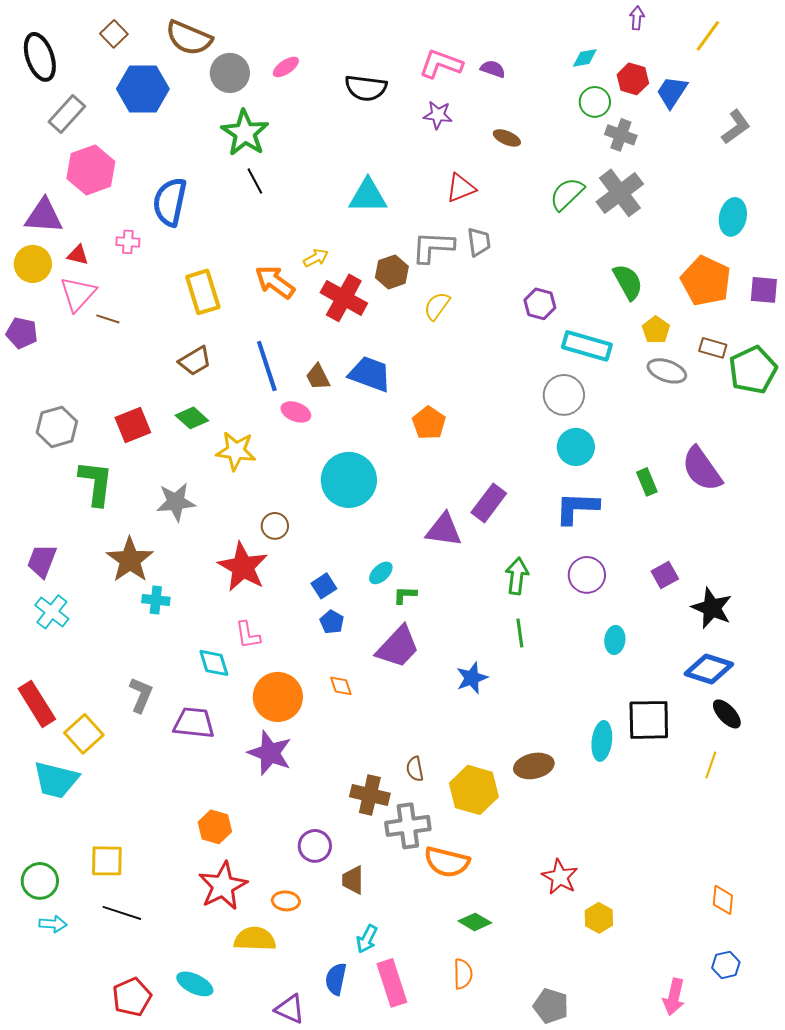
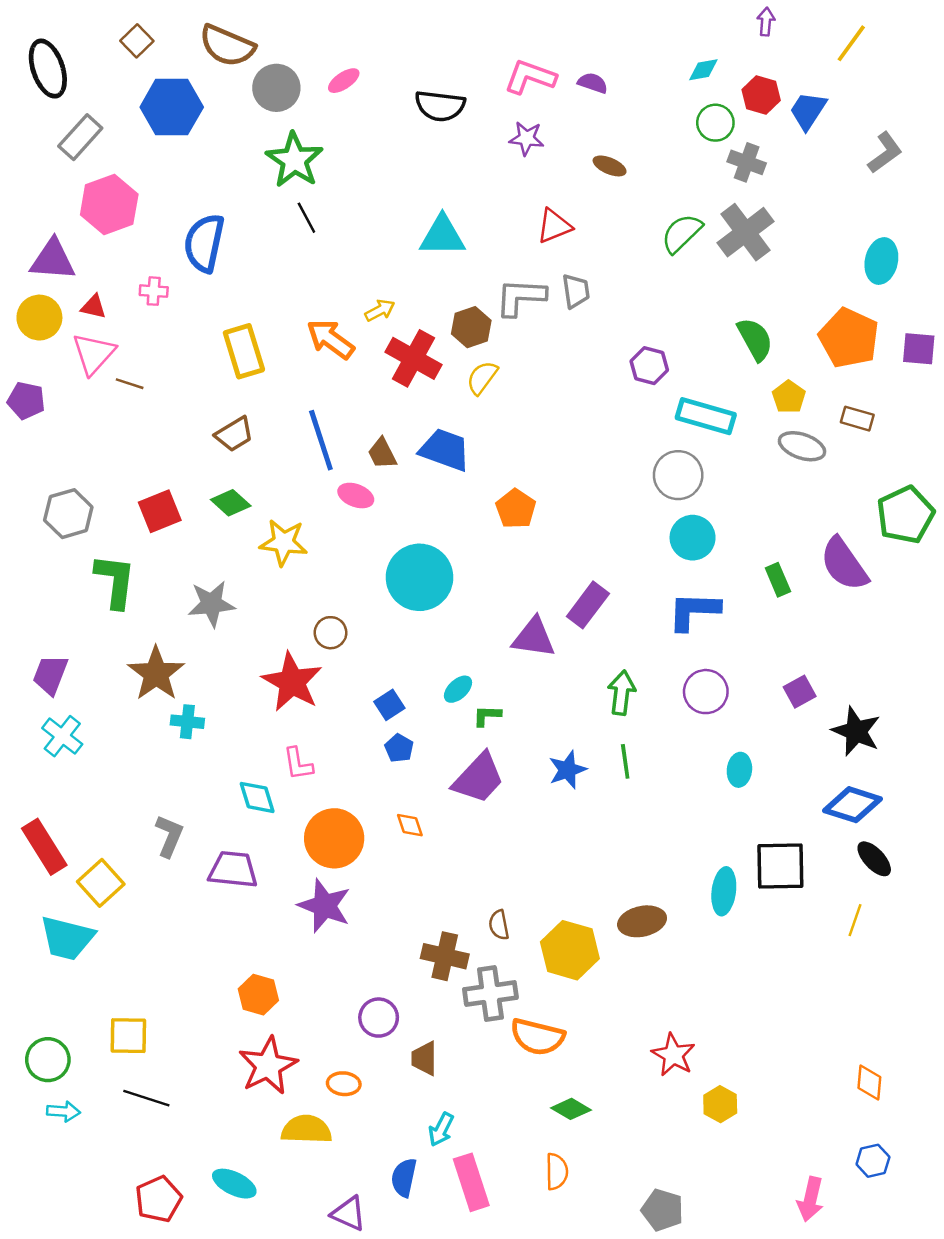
yellow semicircle: (437, 306) -> (482, 378), moved
green pentagon: (753, 370) -> (905, 515), moved
blue star: (472, 678) -> (567, 770), moved

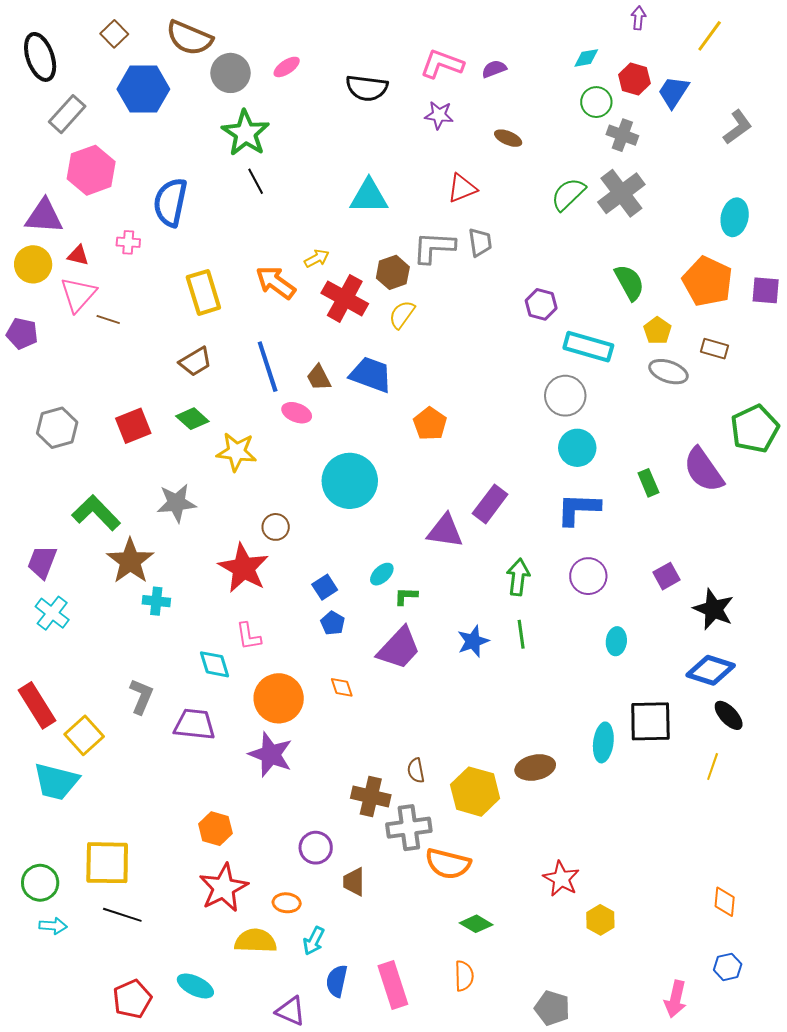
purple semicircle: (593, 83) -> (494, 69), turned -40
green L-shape: (115, 581) -> (96, 513), moved, turned -51
yellow square: (128, 1036) -> (107, 863), size x1.4
cyan arrow: (441, 1129) -> (314, 941), moved

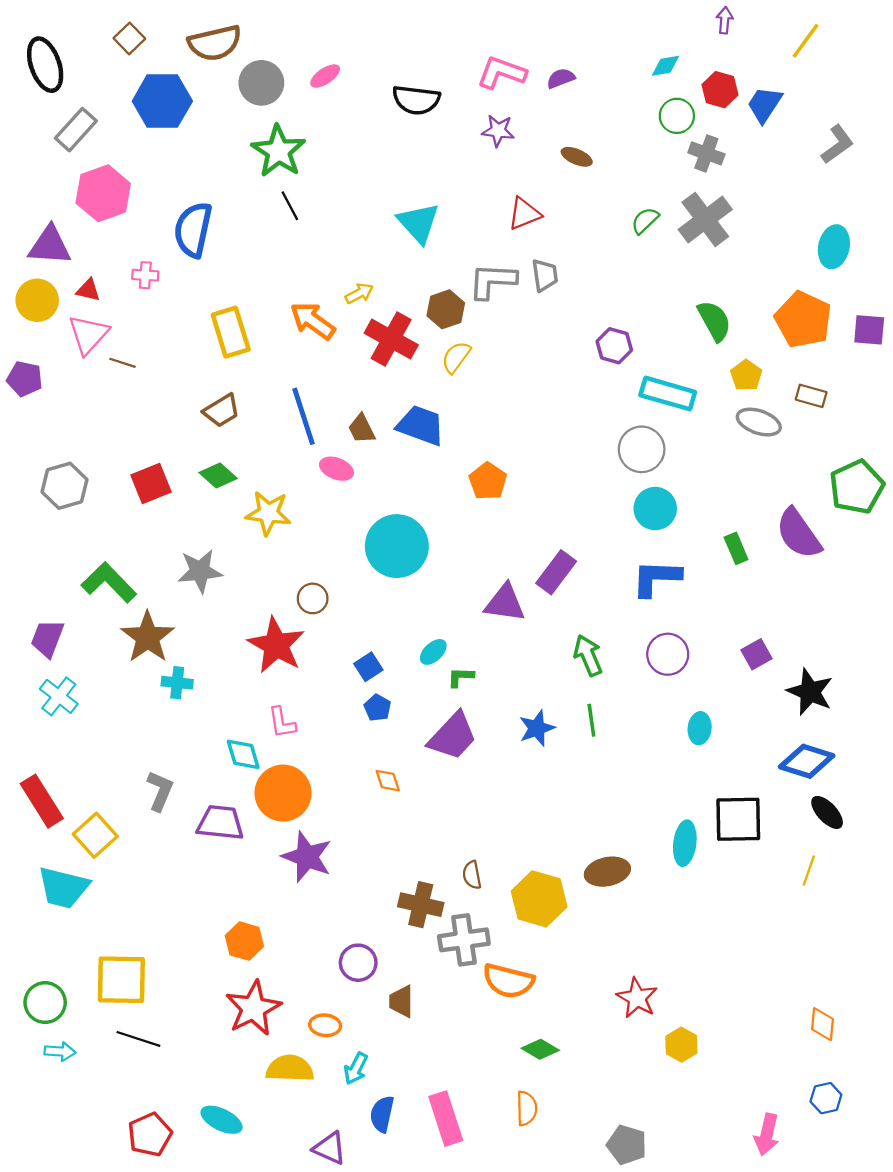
brown semicircle: (189, 38) -> (215, 43), turned -36
green semicircle: (568, 194) -> (645, 221), size x0.7
cyan triangle: (369, 196) -> (418, 223), turned 48
green arrow: (518, 577) -> (588, 655), turned -30
orange circle: (279, 698) -> (283, 793), moved

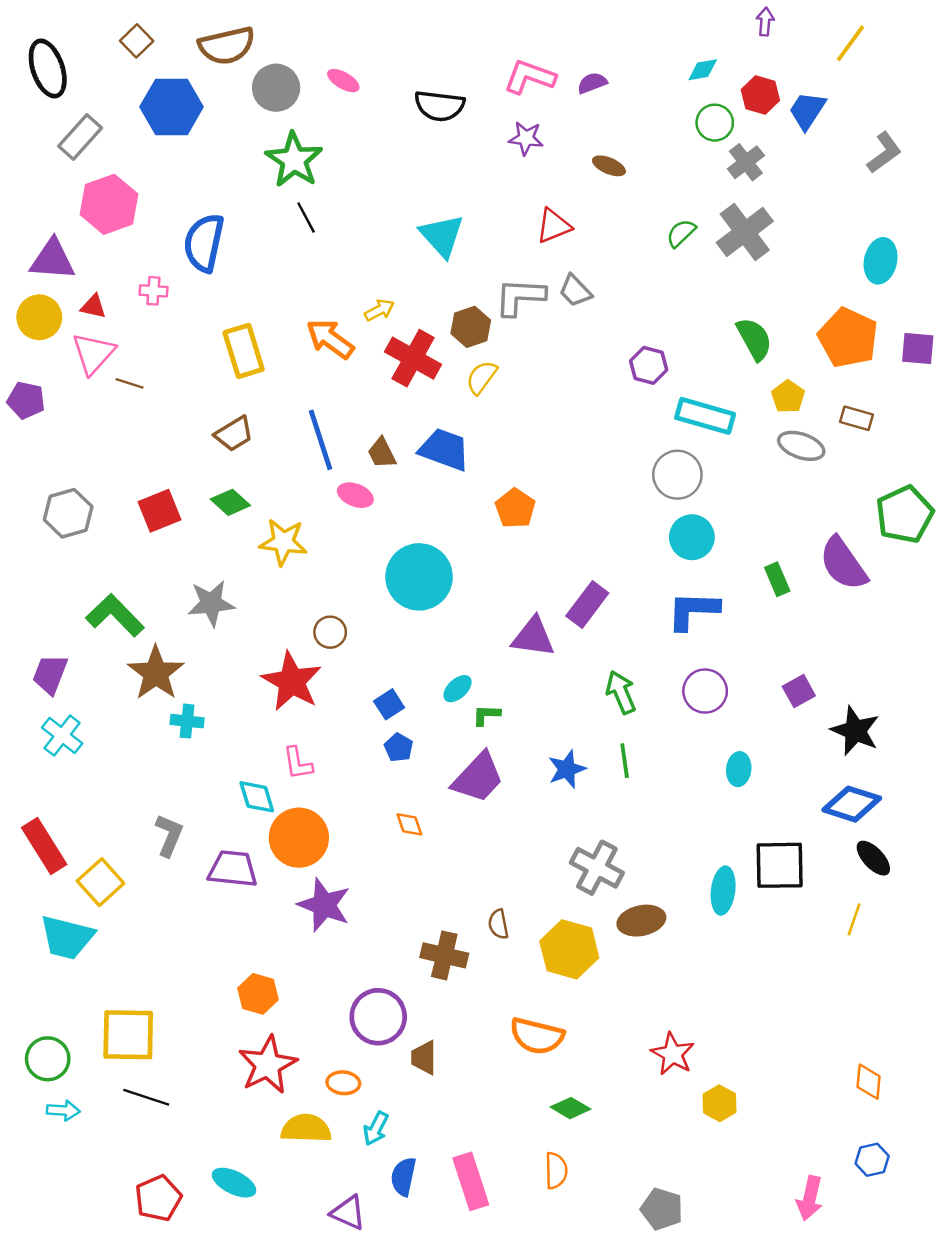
pink ellipse: (325, 76) -> (343, 81), turned 64
gray cross: (706, 153) -> (746, 162), turned 32
gray trapezoid: (545, 275) -> (575, 291), turned 144
gray cross: (464, 940) -> (597, 868), moved, turned 36
purple circle: (358, 963) -> (378, 1017), size x1.4

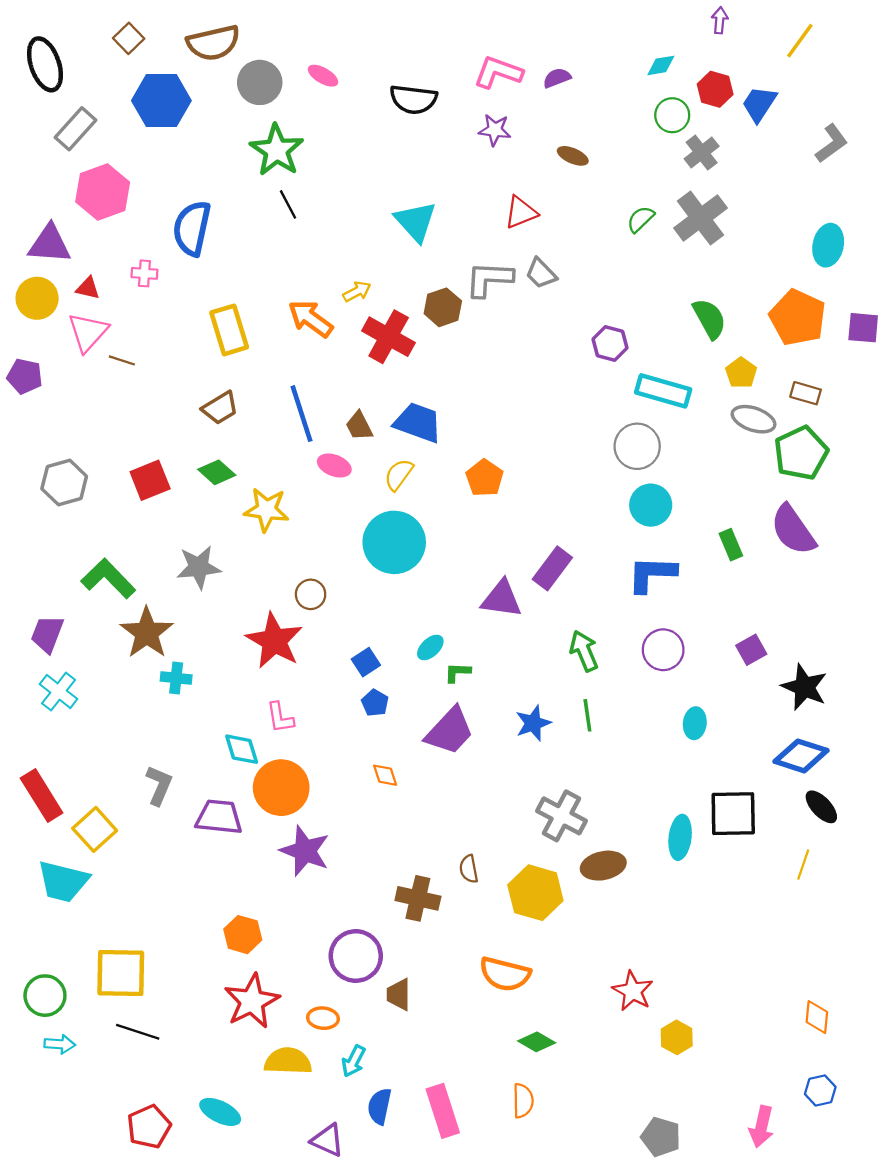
yellow semicircle: (482, 377) -> (399, 475), moved
green pentagon: (905, 514) -> (801, 453), moved
gray pentagon: (662, 1209) -> (661, 1137), moved

